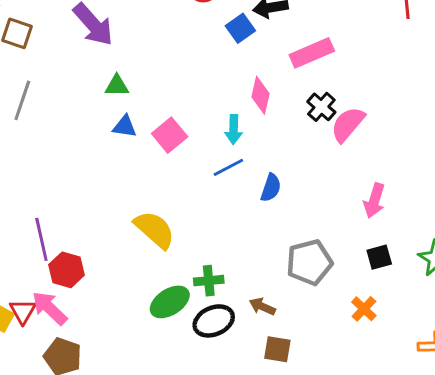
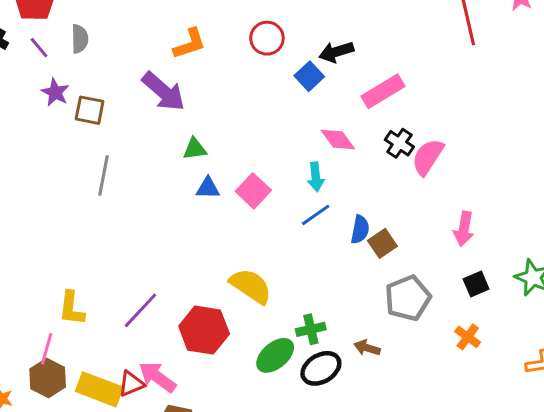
pink diamond: (261, 95) -> (338, 140), turned -42
purple line: (41, 239) -> (140, 310), turned 63
red hexagon: (67, 270) -> (204, 330), moved, size x1.4
red triangle: (23, 311) -> (131, 384), turned 44
brown square: (277, 349) -> (382, 243), moved, turned -36

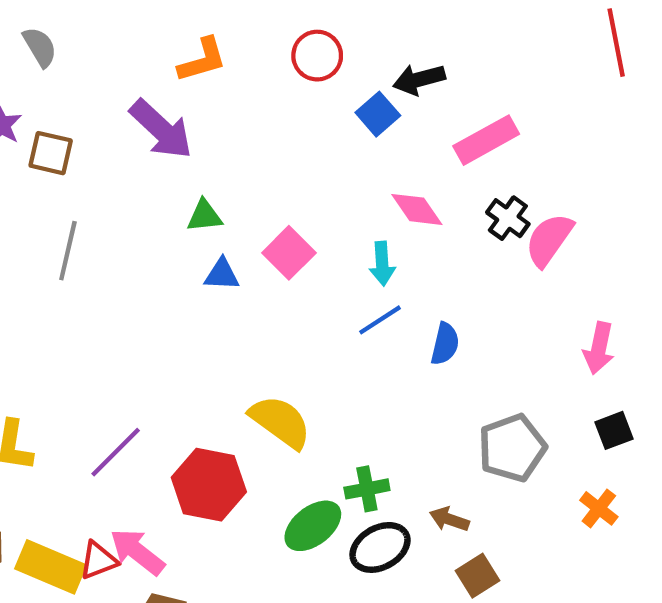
gray semicircle: (80, 39) -> (40, 47), turned -32
pink square: (253, 191) -> (289, 253), moved
brown square: (382, 243) -> (478, 576), moved

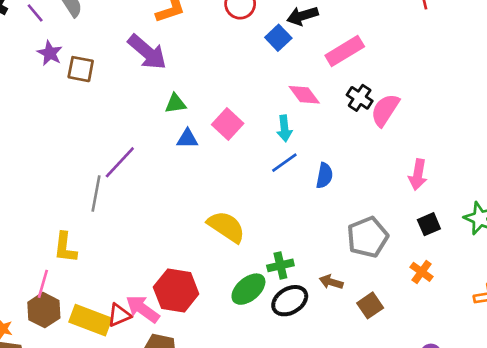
gray line: (68, 251) -> (96, 194), moved
purple line: (116, 452) -> (120, 162), moved
red hexagon: (209, 485) -> (176, 291), moved
brown square: (478, 576) -> (370, 305), moved

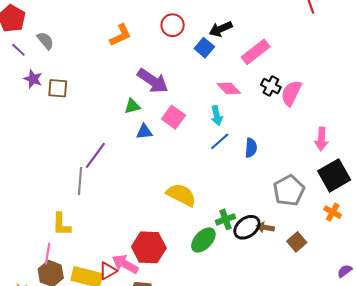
purple arrow: (147, 52) -> (153, 81), moved
black square: (429, 224) -> (334, 175), size x1.8
black ellipse: (290, 301) -> (247, 227), moved

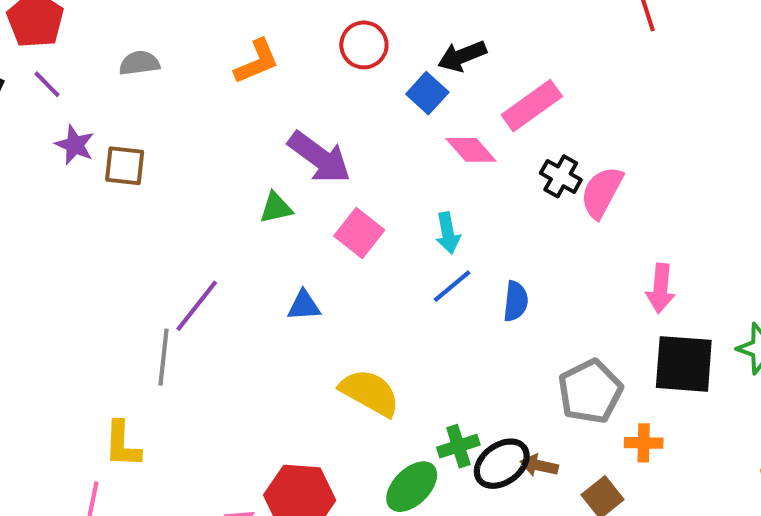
gray semicircle: (45, 41) -> (139, 63), moved, turned -60
pink diamond: (229, 88) -> (471, 150), moved
blue triangle: (144, 132) -> (304, 306), moved
black square: (334, 175) -> (684, 364), turned 32
orange cross: (333, 212) -> (644, 443), moved, turned -30

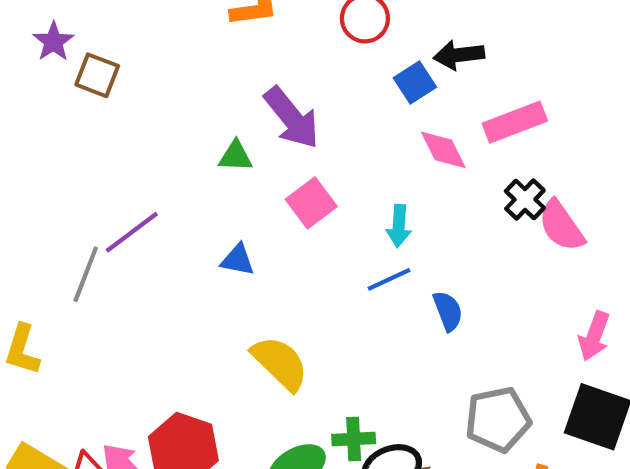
pink semicircle: (602, 192) -> (561, 226), turned -78
blue semicircle: (516, 301) -> (448, 311), turned -42

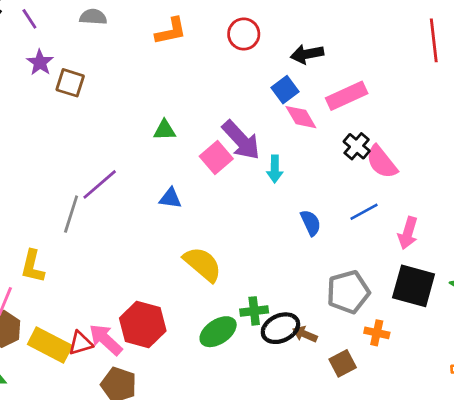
blue square: (415, 83) -> (285, 90), moved
purple arrow: (292, 118) -> (241, 140), moved
blue line: (389, 279) -> (364, 212), moved

